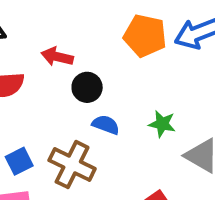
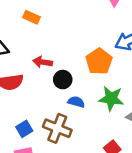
orange pentagon: (145, 36) -> (99, 61), moved, turned 30
green star: (162, 124) -> (111, 99), size x1.5

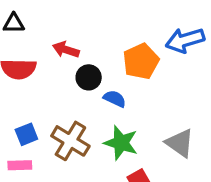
green star: (111, 99) -> (121, 143), moved
blue semicircle: (76, 102) -> (115, 99), moved

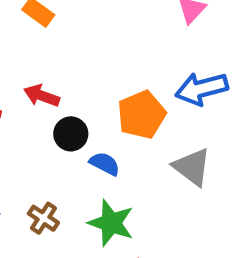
brown cross: (70, 141) -> (43, 218), size x0.6
gray triangle: (180, 143) -> (192, 167), moved

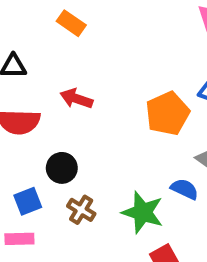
black circle: (71, 134) -> (62, 168), moved
blue semicircle: (105, 164) -> (185, 189), moved

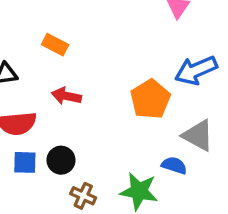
orange rectangle: (71, 23) -> (55, 45), moved
blue square: (28, 201) -> (25, 162), moved, turned 30

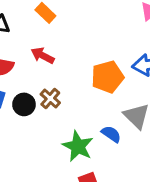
brown cross: (83, 196) -> (50, 98), moved

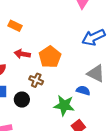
orange pentagon: (107, 77) -> (50, 57), moved
black circle: (24, 104) -> (22, 100), moved

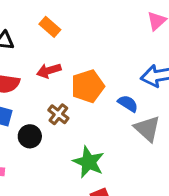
red arrow: (22, 54) -> (49, 71), turned -42
blue semicircle: (83, 90) -> (128, 103), moved

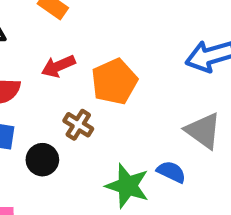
blue semicircle: (128, 103) -> (171, 172), moved

